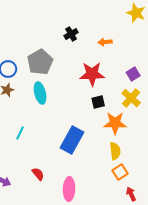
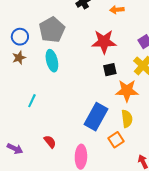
blue rectangle: (72, 140) -> (96, 117), moved
orange square: (120, 172) -> (116, 140), moved

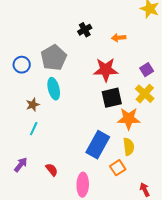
brown star: (19, 58) -> (33, 105), moved
black square: (110, 70) -> (112, 98), size x1.5
purple arrow: (15, 149) -> (21, 165), moved, turned -77

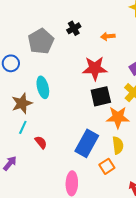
gray pentagon: (54, 58) -> (41, 41), moved
brown star: (33, 105) -> (22, 103), size x1.5
red semicircle: (52, 170) -> (41, 142), moved

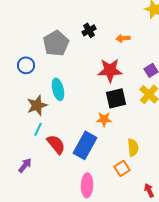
orange star: (118, 117) -> (104, 119), moved, size x0.7
red semicircle: (41, 142) -> (56, 144), size x1.5
blue rectangle: (87, 143) -> (85, 145), moved

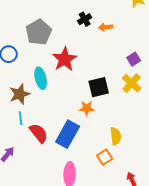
black cross: (89, 30) -> (85, 19), moved
red star: (110, 70) -> (65, 59), moved, turned -30
cyan line: (38, 129) -> (21, 118), turned -32

